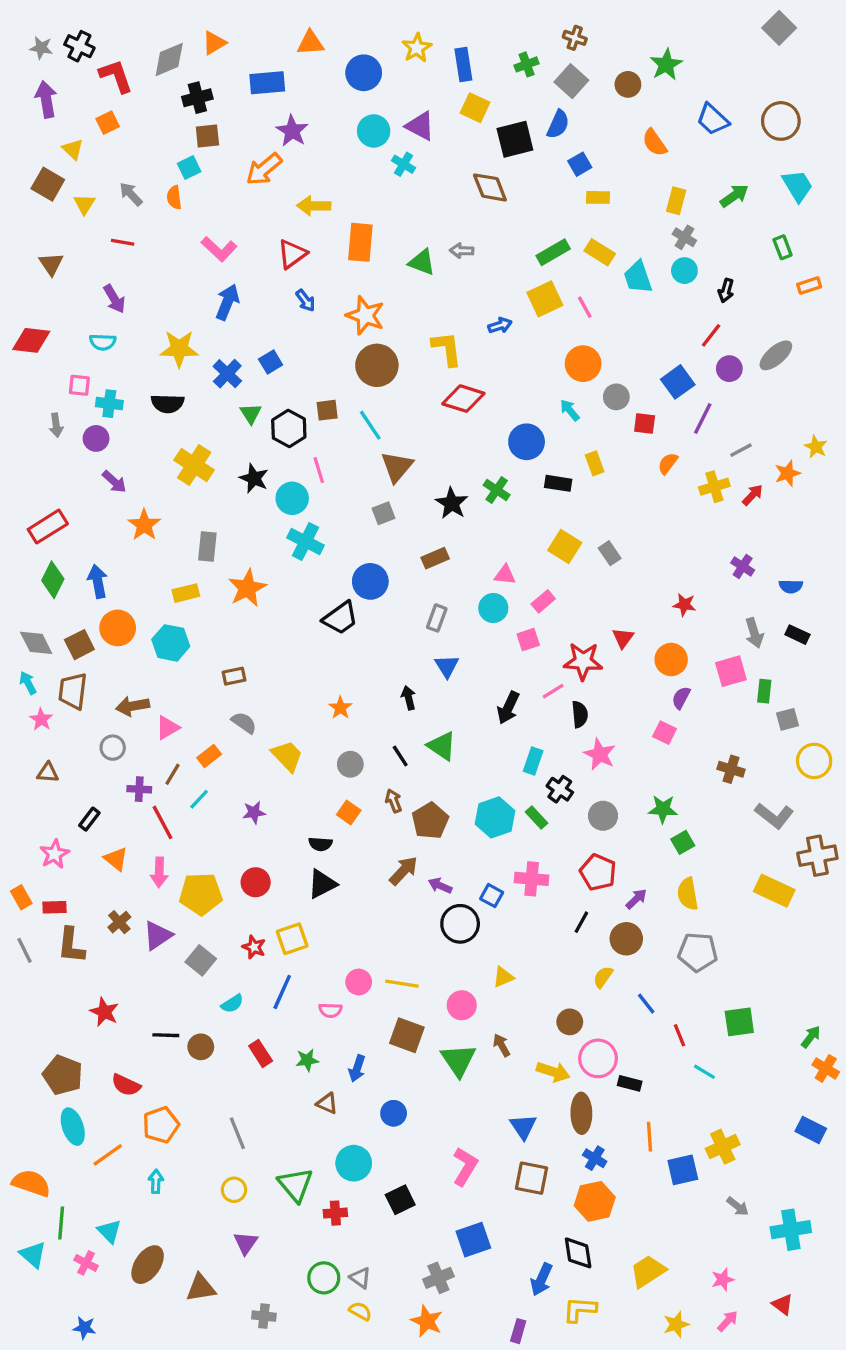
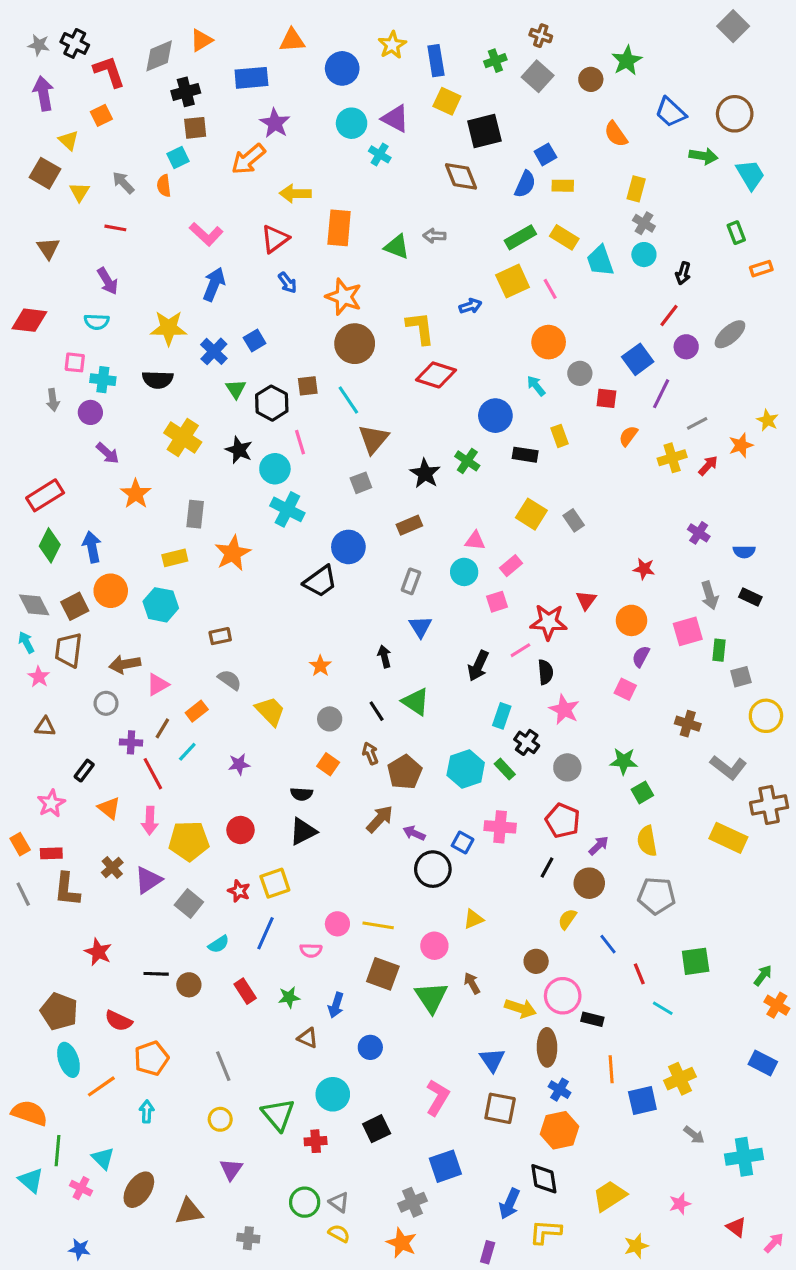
blue semicircle: (558, 124) -> (525, 184), moved
green arrow: (734, 196) -> (703, 156), moved, turned 44
pink arrow: (728, 1321) -> (774, 1243), moved

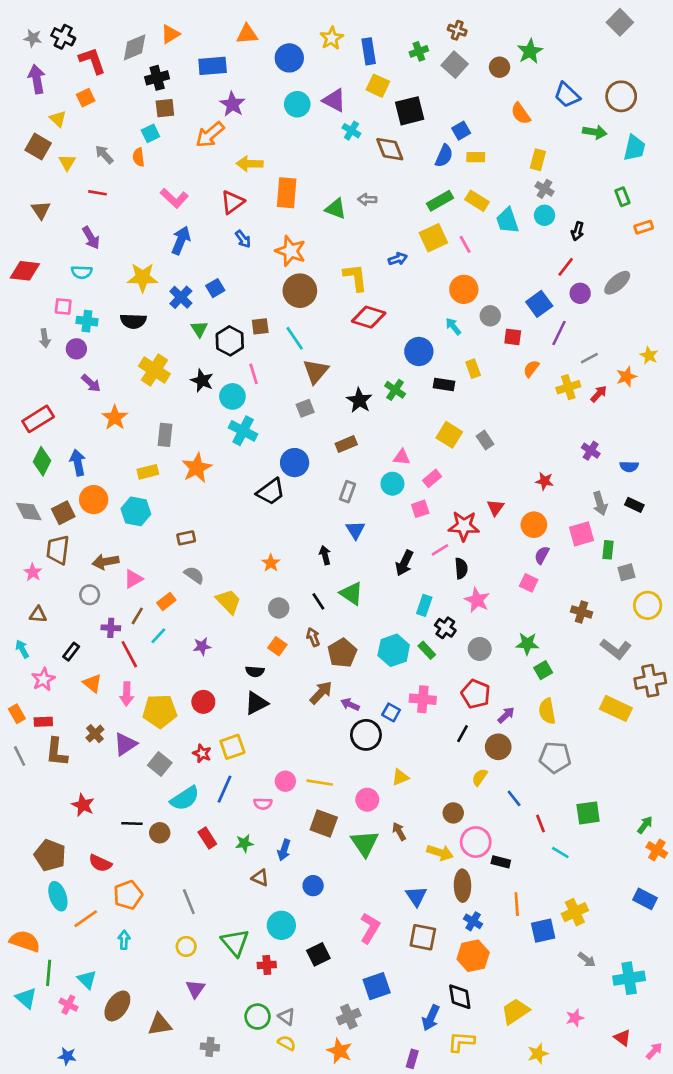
cyan cross: (380, 154) -> (351, 131), moved
cyan trapezoid: (750, 175) -> (634, 148), turned 44
cyan arrow: (26, 642) -> (22, 649), moved
cyan semicircle: (219, 944) -> (185, 798), size x1.6

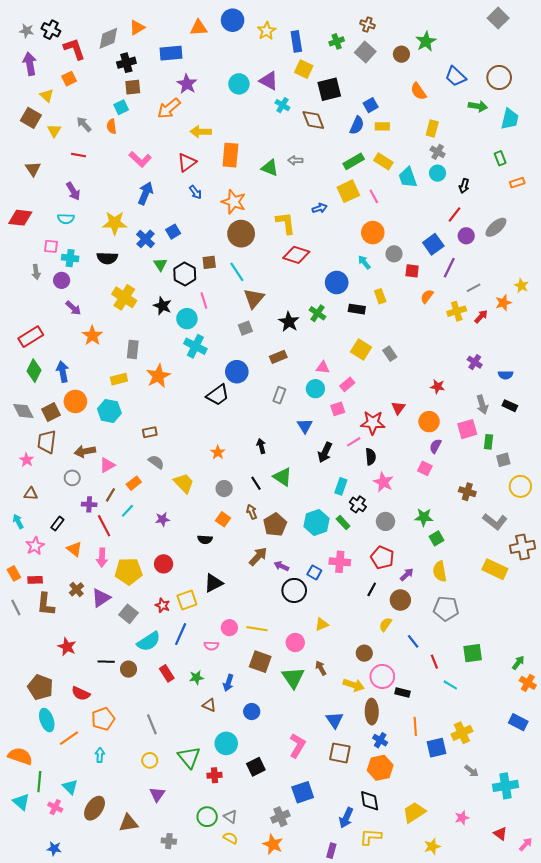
blue circle: (289, 58) -> (233, 20), moved
blue triangle: (355, 530) -> (305, 426), moved
black triangle: (256, 703) -> (213, 583), moved

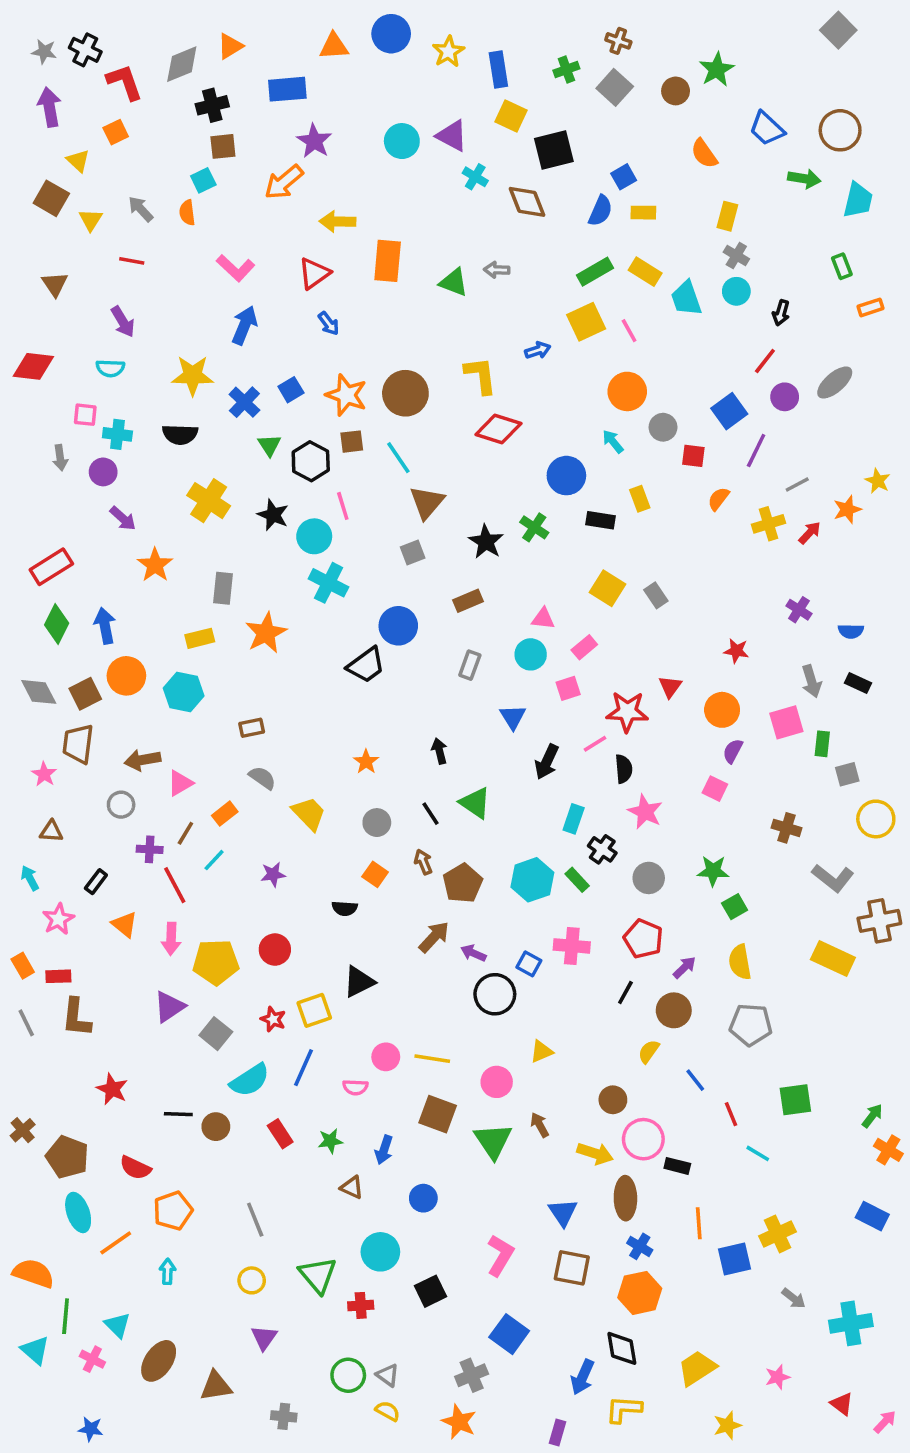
orange star: (234, 202) -> (346, 395), moved
brown cross: (76, 589) -> (23, 1130), moved
blue square: (303, 792) -> (509, 1334), turned -35

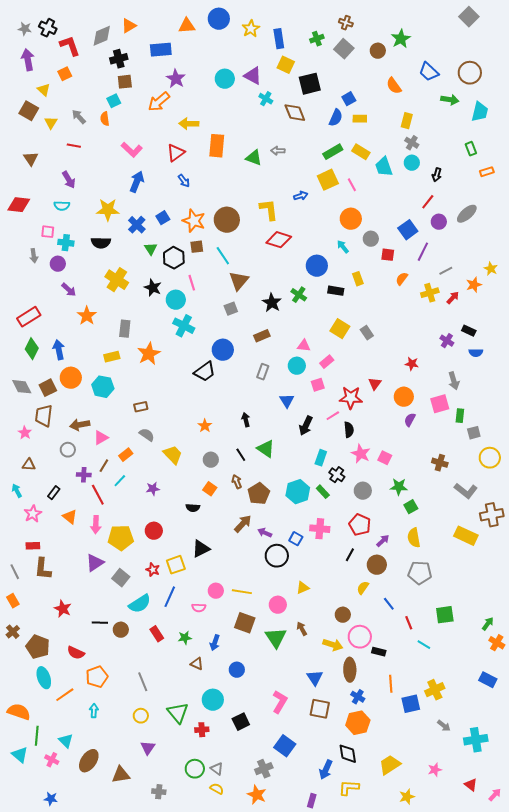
black rectangle: (858, 683) -> (469, 331), moved
pink square: (715, 789) -> (385, 458), moved
orange rectangle: (23, 966) -> (13, 601), moved

